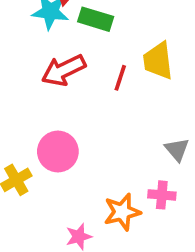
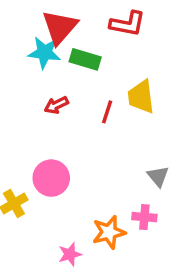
red arrow: (64, 70) -> (56, 105), size x0.6

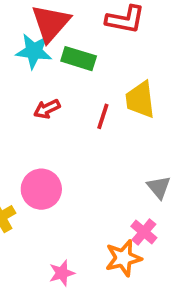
pink cross: (144, 217) -> (144, 232), turned 35
orange star: (109, 232) -> (123, 258), moved

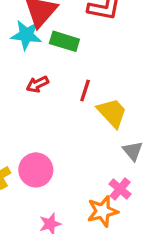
yellow trapezoid: (140, 100) -> (112, 113), moved, turned 144
pink circle: (41, 189) -> (36, 170), moved

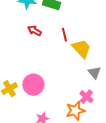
red arrow: (37, 84) -> (34, 31), turned 56
red line: (85, 91) -> (64, 35), turned -32

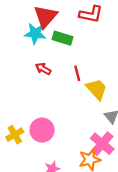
pink cross: (86, 97) -> (102, 144), size x1.5

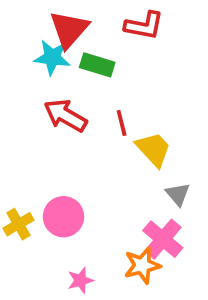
red arrow: (43, 69) -> (65, 115), size x1.6

